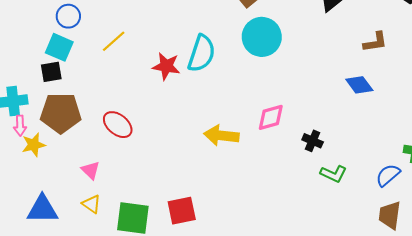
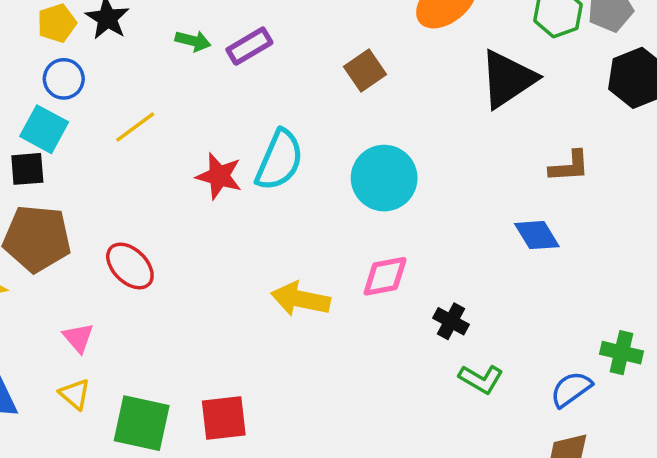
cyan circle: (262, 37) -> (384, 178), moved

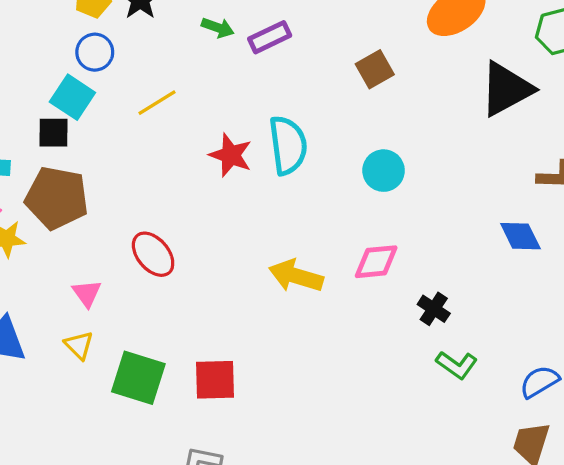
cyan semicircle: (279, 160) -> (288, 145), turned -36
cyan circle: (384, 178) -> (384, 171), size x0.7
red ellipse: (130, 266) -> (153, 254), moved

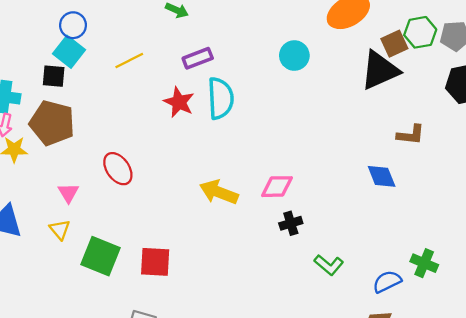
purple rectangle: (270, 37) -> (198, 58), moved
blue circle: (95, 52) -> (73, 25), moved
brown square: (375, 69) -> (394, 44), moved
cyan circle: (384, 171) -> (294, 56), moved
black cross: (434, 309) -> (291, 223), moved, turned 35

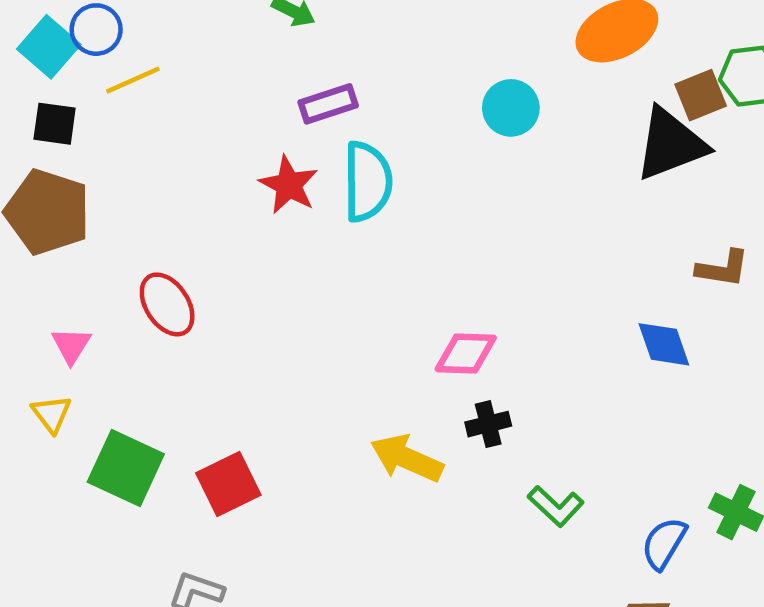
cyan square: (69, 52) -> (49, 47), moved
yellow line: (129, 60) -> (133, 80), moved
yellow arrow: (219, 192) -> (407, 458), moved
red square: (155, 262) -> (228, 484), turned -32
blue semicircle: (387, 282) -> (664, 543), turned -36

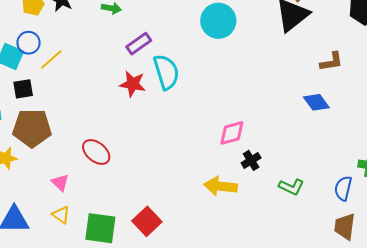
cyan circle: (511, 108) -> (218, 21), size x1.4

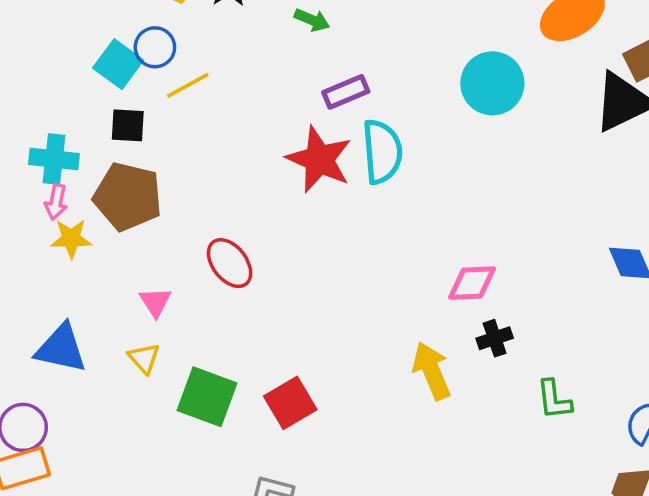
red star: (133, 84) -> (319, 159), size x1.4
yellow arrow: (221, 186) -> (432, 371), turned 48
green L-shape: (291, 187) -> (554, 400), turned 45

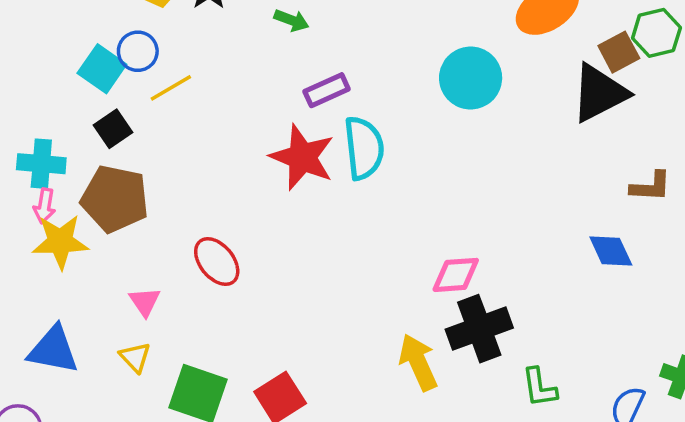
black square: (128, 125) -> (113, 129), turned -36
yellow star: (71, 239) -> (60, 242), size x1.4
black cross: (495, 338) -> (479, 329), size x1.8

